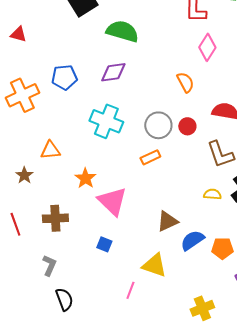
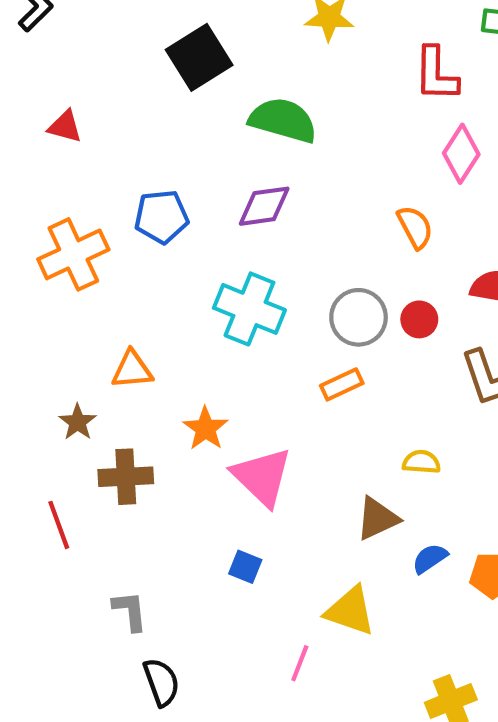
yellow semicircle: (212, 194) -> (421, 462), moved
brown cross: (55, 218) -> (126, 477), moved
blue semicircle: (192, 240) -> (430, 558), size x0.7
gray L-shape: (49, 265) -> (130, 611), turned -30

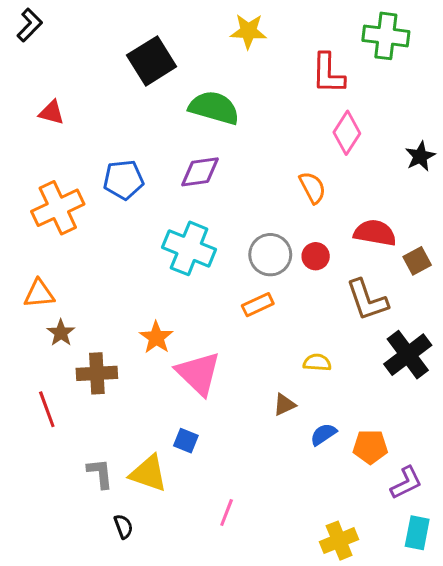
orange triangle: (132, 370) -> (39, 294), moved
brown triangle: (377, 519) -> (284, 405), size x0.7
yellow triangle: (350, 611) -> (148, 473), moved
black semicircle: (161, 682) -> (123, 527), size x0.7

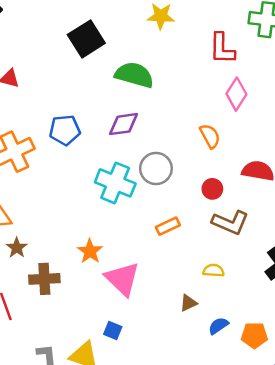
gray circle: (270, 255) -> (156, 168), moved
brown L-shape: (367, 300) -> (230, 222), moved, turned -48

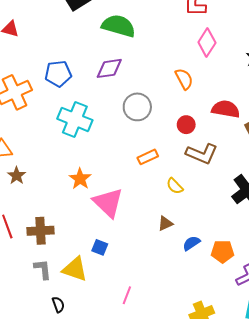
cyan cross: (115, 183) -> (75, 119), moved
yellow semicircle: (214, 271) -> (175, 186), moved, turned -138
brown cross: (44, 279) -> (41, 231), moved

